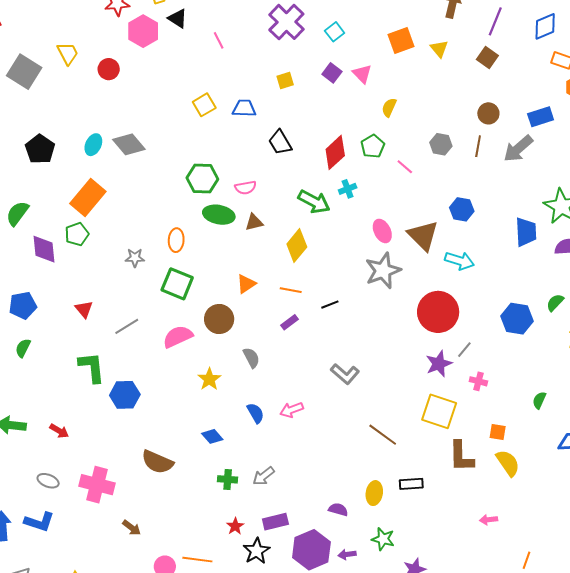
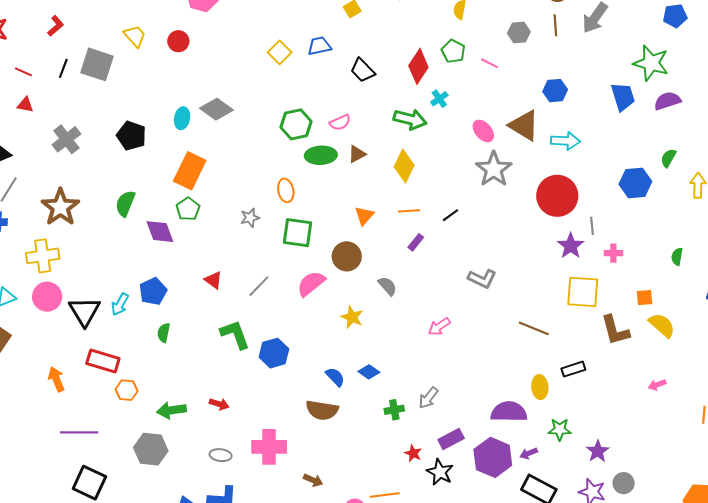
gray line: (464, 350) -> (592, 226), turned -30
blue semicircle: (256, 413) -> (335, 377), moved
purple semicircle: (338, 509) -> (509, 412), size x1.8

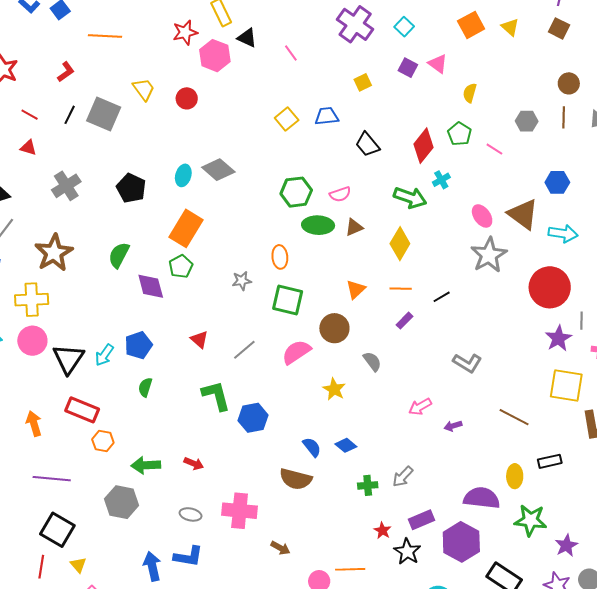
green star: (560, 429) -> (530, 520), size x1.4
purple arrow: (529, 453) -> (453, 426), moved

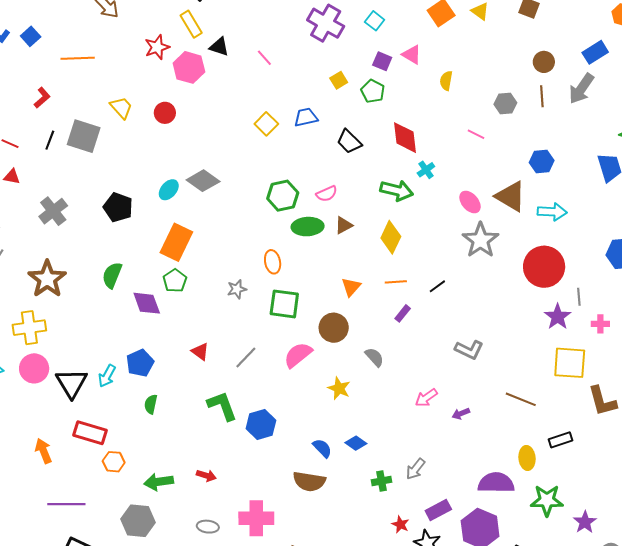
green pentagon: (460, 134) -> (373, 91), moved
red diamond: (423, 146) -> (405, 138), turned -40
cyan ellipse: (183, 175) -> (169, 190), turned 30

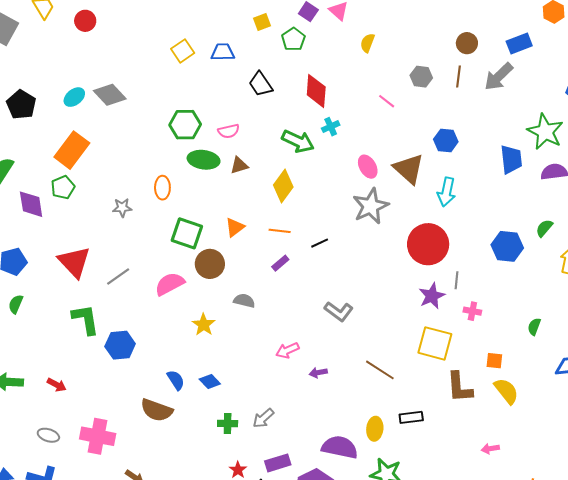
cyan arrow: (552, 212) -> (447, 192), turned 88
green square: (284, 304) -> (187, 233), moved
red triangle: (200, 352) -> (74, 262), size x1.8
gray semicircle: (374, 357) -> (244, 301), turned -45

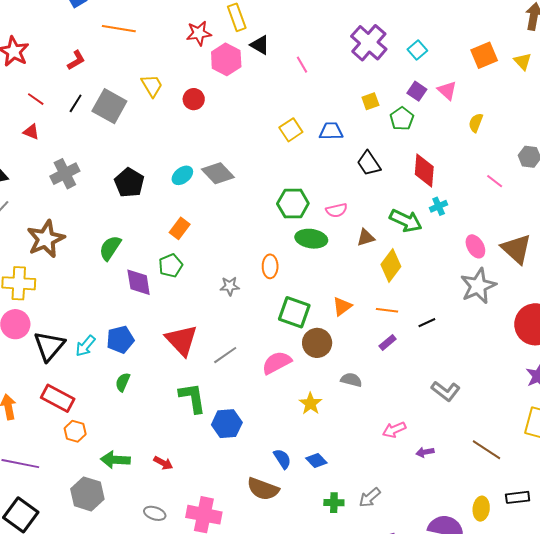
orange rectangle: (72, 150) -> (180, 228), size x0.6
brown triangle: (239, 165) -> (366, 238), moved

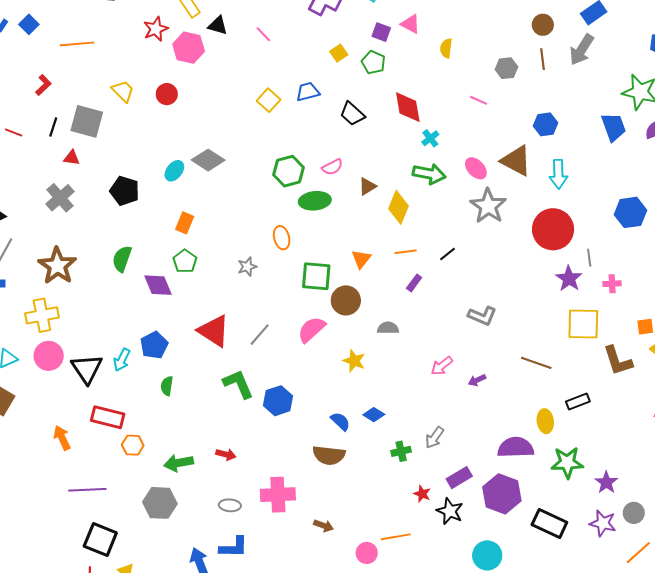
red triangle: (31, 132) -> (72, 158), moved
green arrow: (406, 221) -> (429, 174), moved

